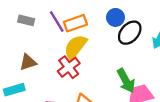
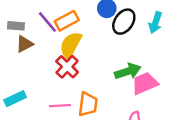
brown triangle: (28, 62) -> (24, 44), moved
green arrow: (126, 81) -> (128, 71), turned -70

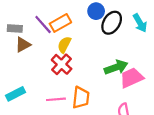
cyan arrow: (155, 23) -> (140, 23), turned -48
yellow semicircle: (71, 45) -> (64, 45), size x0.7

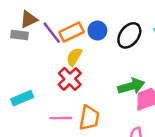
blue circle: (96, 11) -> (97, 31), moved
brown triangle: (23, 45) -> (29, 19), moved
cyan rectangle: (15, 94) -> (22, 98), moved

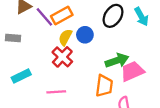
blue circle: (97, 31) -> (85, 35), moved
gray rectangle: (19, 35) -> (13, 38), moved
orange trapezoid: (89, 118) -> (104, 86), moved

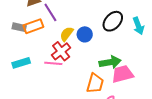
orange rectangle: (62, 15) -> (33, 26), moved
pink line: (56, 92) -> (53, 63), moved

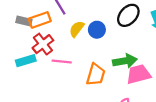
red cross: (61, 51) -> (43, 44), moved
orange trapezoid: (95, 83) -> (96, 75), moved

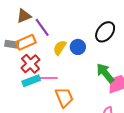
cyan rectangle: (26, 61) -> (31, 81), moved
green arrow: (125, 61) -> (105, 73), turned -115
orange trapezoid: (96, 75) -> (64, 97), moved, turned -35

